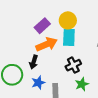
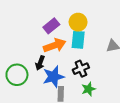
blue star: (38, 83) -> (53, 77), moved, size x1.5

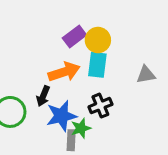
purple rectangle: (51, 26) -> (74, 37), moved
green star: (88, 89) -> (81, 128), moved

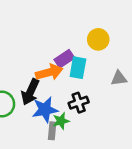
purple rectangle: (74, 37) -> (64, 59), moved
yellow circle: (98, 40) -> (98, 39), moved
black arrow: (43, 96) -> (30, 92), size x1.5

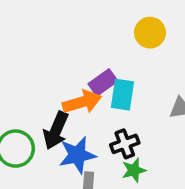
yellow circle: (98, 39) -> (150, 33), moved
green star: (61, 121) -> (134, 170), moved

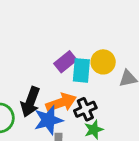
yellow circle: (150, 33) -> (103, 62), moved
orange arrow: (82, 102) -> (61, 103), moved

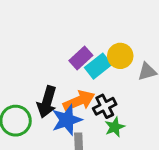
cyan rectangle: (81, 70) -> (98, 66), turned 50

